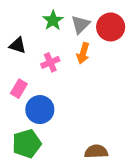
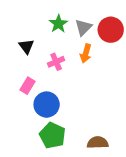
black triangle: (18, 45) -> (26, 46), turned 35
green pentagon: (27, 144) -> (52, 135), moved, turned -30

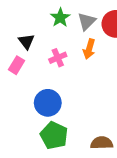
pink rectangle: (28, 86) -> (16, 65), moved

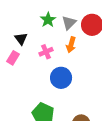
blue circle: (48, 103) -> (61, 78), moved

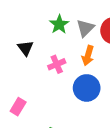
pink rectangle: (13, 58) -> (18, 107), moved
blue circle: (61, 78) -> (87, 88), moved

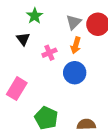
green star: (59, 24) -> (35, 16), moved
pink rectangle: (18, 107) -> (17, 89), size x1.5

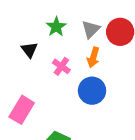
green star: (35, 16) -> (56, 27), moved
pink cross: (49, 53) -> (61, 66), turned -32

